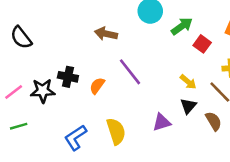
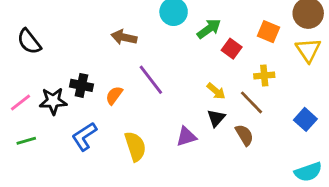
blue L-shape: (76, 138) -> (84, 136), moved

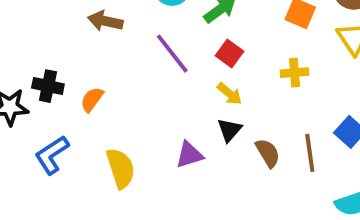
red square: (232, 49) -> (230, 54), moved
purple line: (151, 80) -> (172, 54), moved
brown line: (251, 102) -> (310, 153), moved, turned 36

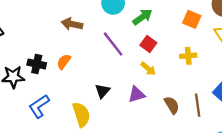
orange semicircle: (92, 99) -> (64, 62), moved
black triangle: (230, 130) -> (102, 91), moved
purple triangle: (189, 155) -> (137, 95), moved

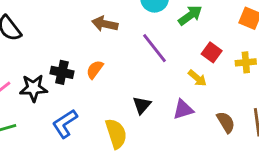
red square: (148, 44) -> (212, 52), moved

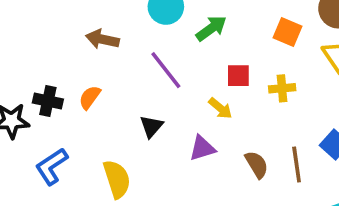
red square: (212, 52) -> (238, 76), turned -36
black triangle: (142, 105) -> (151, 126), moved

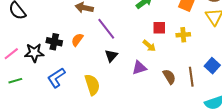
purple line: (166, 70) -> (106, 29), moved

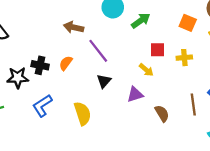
brown semicircle: (169, 77) -> (162, 113), moved

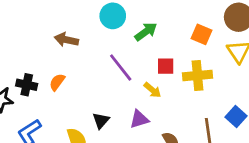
purple line: (98, 51) -> (121, 68), moved
yellow cross: (184, 58) -> (198, 75), size x1.5
black triangle: (104, 81) -> (101, 121), moved

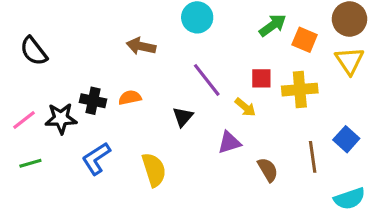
green arrow: (146, 32) -> (273, 25), moved
orange semicircle: (57, 82) -> (130, 98), turned 42
black triangle: (101, 121) -> (183, 117), moved

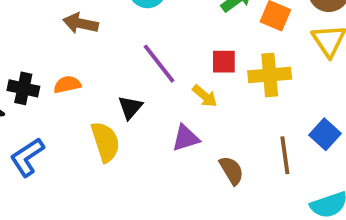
yellow semicircle: (154, 170) -> (105, 142), moved

